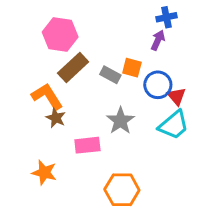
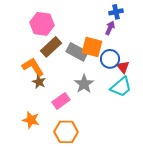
orange square: (132, 68) -> (92, 47), size x1.5
gray rectangle: (110, 75) -> (77, 52), size x1.5
pink rectangle: (87, 145) -> (61, 101), turned -30
orange hexagon: (122, 190) -> (66, 132), moved

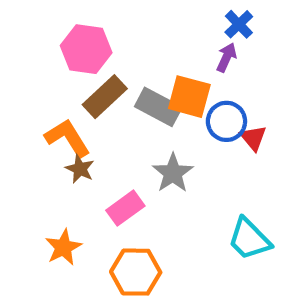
blue cross: (116, 12) -> (239, 24), turned -32
cyan trapezoid: (121, 87) -> (249, 239), moved, turned 85
orange star: (31, 120) -> (63, 247), turned 30

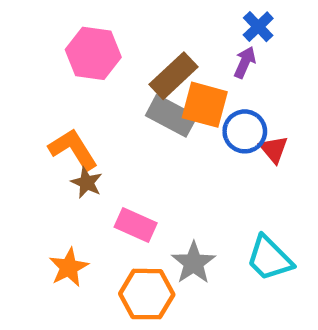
brown rectangle: (105, 97) -> (173, 76), moved
gray star: (173, 173) -> (194, 263), moved
pink rectangle: (125, 208) -> (136, 225), turned 60

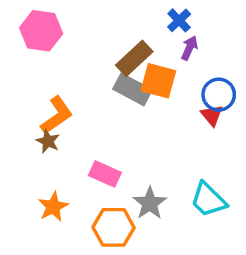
blue cross: (258, 27) -> (179, 20), moved
pink hexagon: (93, 53) -> (41, 31), moved
blue circle: (245, 131) -> (219, 95), moved
orange L-shape: (73, 149) -> (57, 115), turned 87
brown star: (87, 183) -> (48, 141), moved

